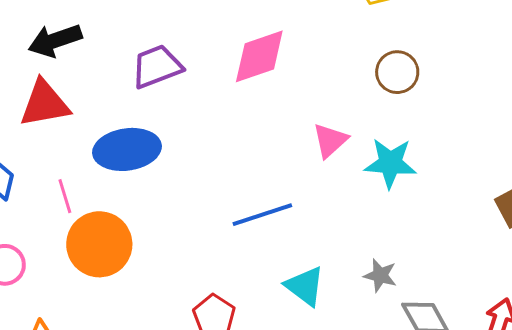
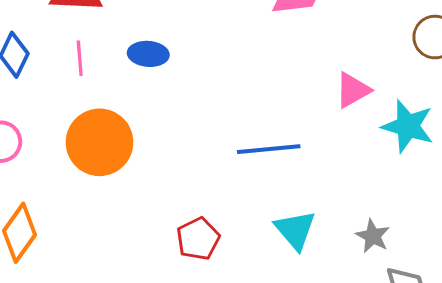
blue ellipse: (127, 149) -> (148, 54), size x0.6
pink line: (65, 196) -> (80, 58), moved

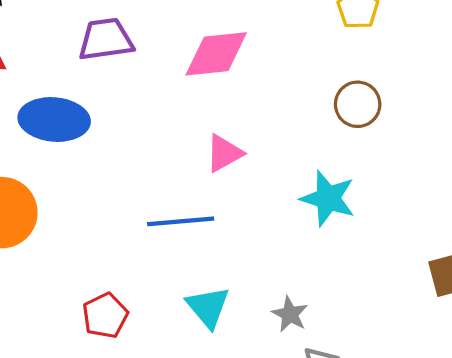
blue ellipse: (148, 54) -> (54, 120), size x1.6
pink triangle: (353, 90) -> (224, 153), moved

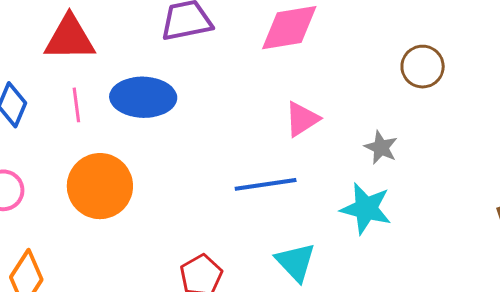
cyan star: (328, 198) -> (366, 208), moved
gray star: (290, 314) -> (381, 147), moved

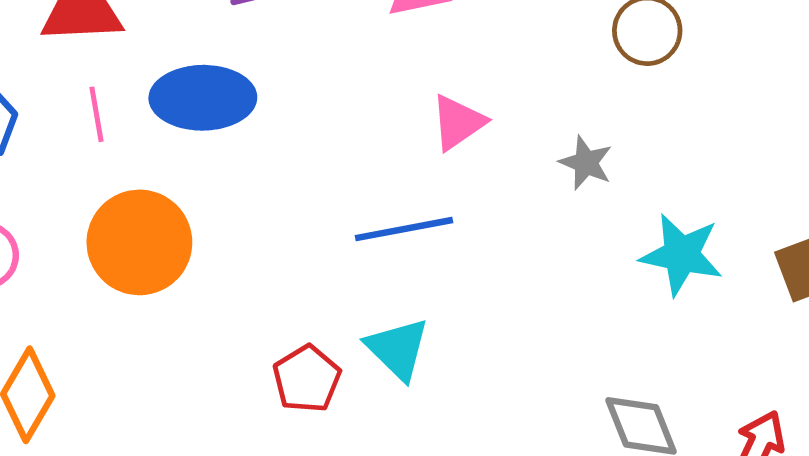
cyan star: (366, 208) -> (681, 255), moved
cyan triangle: (295, 262) -> (398, 349), moved

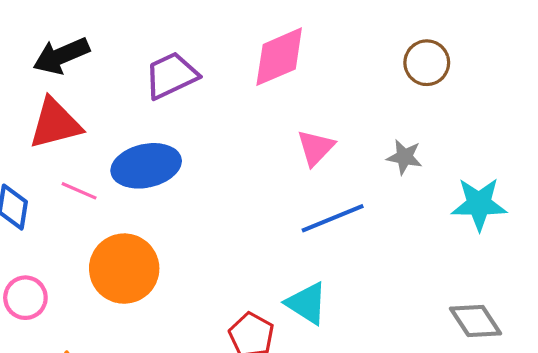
pink line: (97, 114) -> (79, 191), turned -45
blue line: (404, 229) -> (333, 218), moved

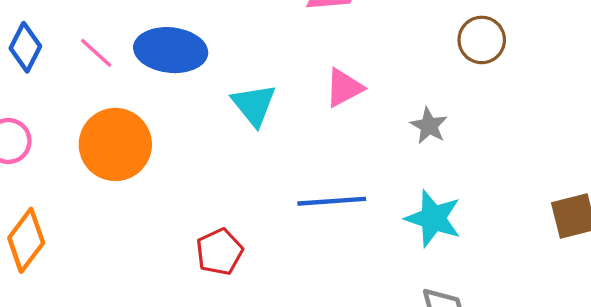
cyan star: (479, 204) -> (433, 218), moved
blue line: (333, 218) -> (332, 201), moved
cyan triangle: (307, 303) -> (254, 105), moved

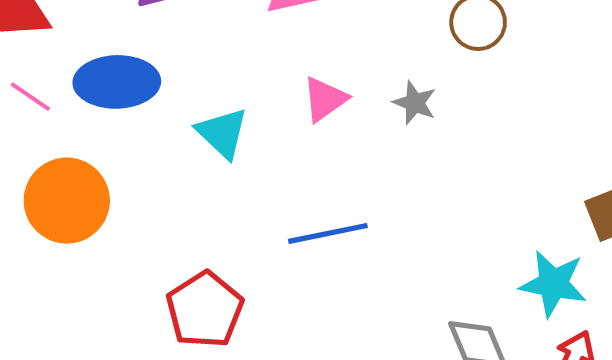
gray star: (429, 126) -> (415, 103), moved
cyan star: (433, 218) -> (553, 284), moved
red pentagon: (219, 252) -> (205, 310), size x1.4

